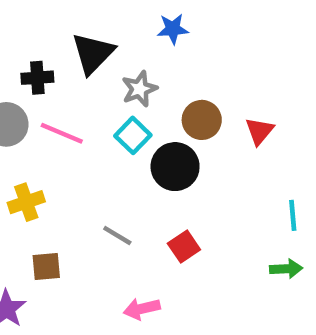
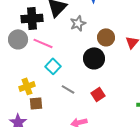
black cross: (37, 78) -> (32, 18), size x1.5
cyan square: (133, 135) -> (53, 66), moved
yellow cross: (26, 202) -> (27, 86), moved

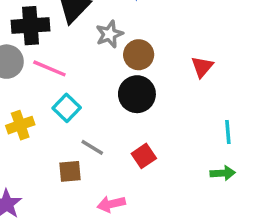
brown circle: (106, 37) -> (139, 55), moved
yellow cross: (27, 86) -> (20, 125), moved
brown square: (36, 103) -> (70, 171), moved

